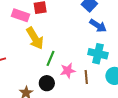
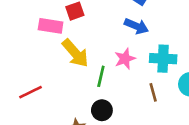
blue arrow: (98, 26) -> (136, 26), moved
pink star: (68, 71) -> (125, 59), moved

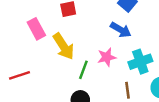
pink rectangle: (51, 26) -> (36, 29), moved, turned 45
cyan cross: (163, 59) -> (140, 62), turned -30

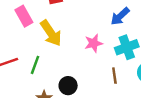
blue arrow: (121, 30) -> (120, 16), moved, turned 108
green line: (83, 70) -> (35, 65), moved

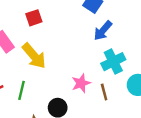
pink star: (94, 43) -> (81, 83), moved

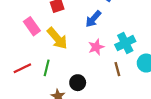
blue arrow: (103, 31) -> (93, 19), moved
pink star: (81, 83) -> (96, 47), moved

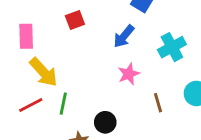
pink rectangle: (32, 26) -> (26, 36), moved, turned 36
yellow arrow: (57, 38) -> (43, 72), moved
cyan cross: (125, 43) -> (172, 47), moved

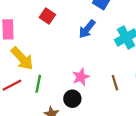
red square: (75, 20) -> (47, 16), turned -35
pink star: (129, 74) -> (81, 77), moved

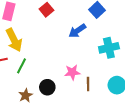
pink star: (81, 77) -> (72, 72), moved

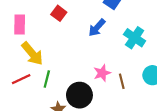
cyan cross: (109, 48) -> (135, 38), turned -30
black circle: (47, 87) -> (79, 95), size x1.5

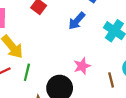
brown line: (122, 81) -> (111, 80), moved

